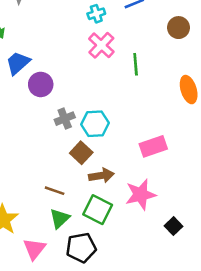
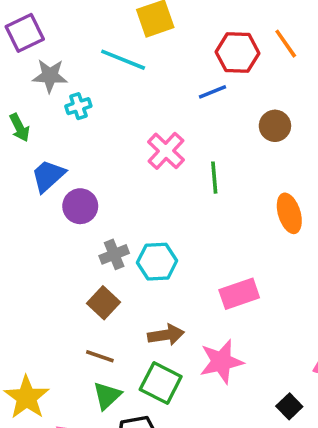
cyan cross: (96, 14) -> (78, 106), moved
brown square: (81, 153) -> (103, 303), moved
black square: (173, 226) -> (289, 406), moved

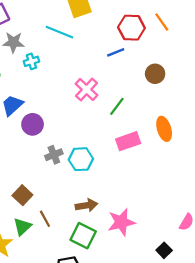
green line: (214, 178) -> (117, 106), turned 42
pink rectangle: (239, 294) -> (128, 141), moved
brown square: (103, 303) -> (22, 195), moved
brown line: (100, 356) -> (45, 219), turned 42
green triangle: (107, 396) -> (22, 227), moved

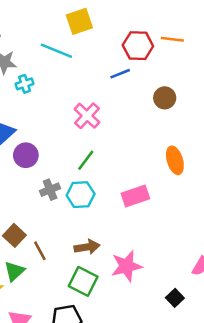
orange line: (162, 22) -> (172, 39), turned -48
green line: (117, 106) -> (86, 160), moved
pink rectangle: (128, 141) -> (135, 196), moved
brown line: (45, 219) -> (40, 251), moved

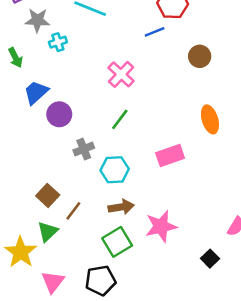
cyan hexagon: (81, 195) -> (115, 170), moved
brown line: (40, 251) -> (73, 211), turned 66
green square: (83, 281) -> (117, 242), turned 32

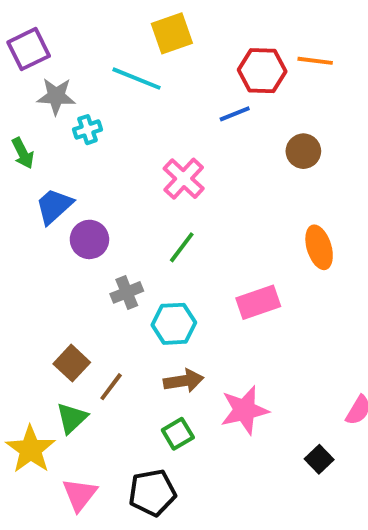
green square: (117, 242) -> (178, 434), size x0.7

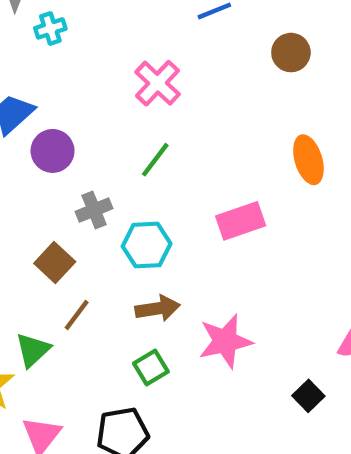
brown square: (72, 363) -> (55, 262), moved

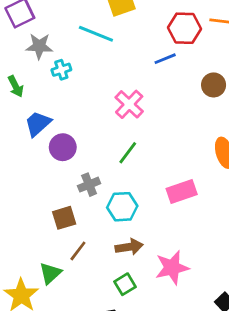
brown square: (55, 262) -> (64, 218), turned 30

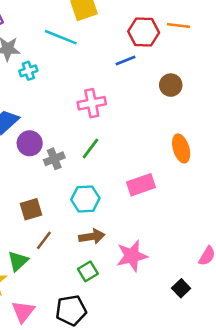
pink cross: (129, 104) -> (92, 103), turned 36
gray cross: (89, 185) -> (54, 159), moved

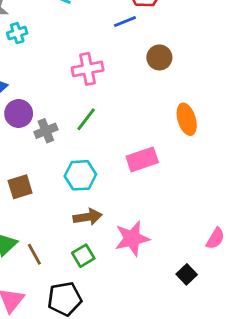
brown circle: (171, 85) -> (159, 57), moved
brown line: (44, 240) -> (34, 254), moved, turned -66

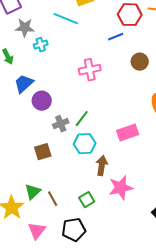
green line: (86, 119) -> (82, 119), moved
gray cross: (46, 131) -> (61, 124), moved
brown arrow: (88, 217) -> (102, 166), moved, turned -72

